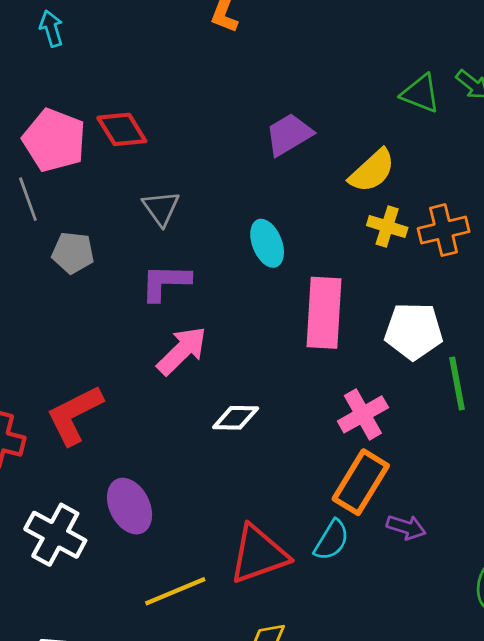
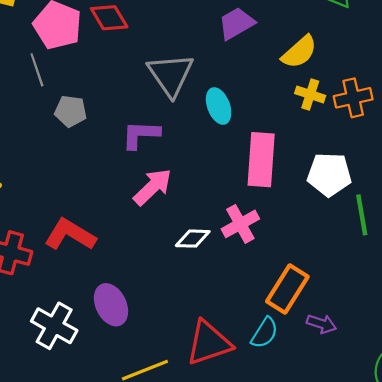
gray triangle: (161, 208) -> (171, 75), moved, size x1.6
pink cross: (363, 414) -> (240, 224), moved
red L-shape: (74, 415) -> (70, 235), turned 57

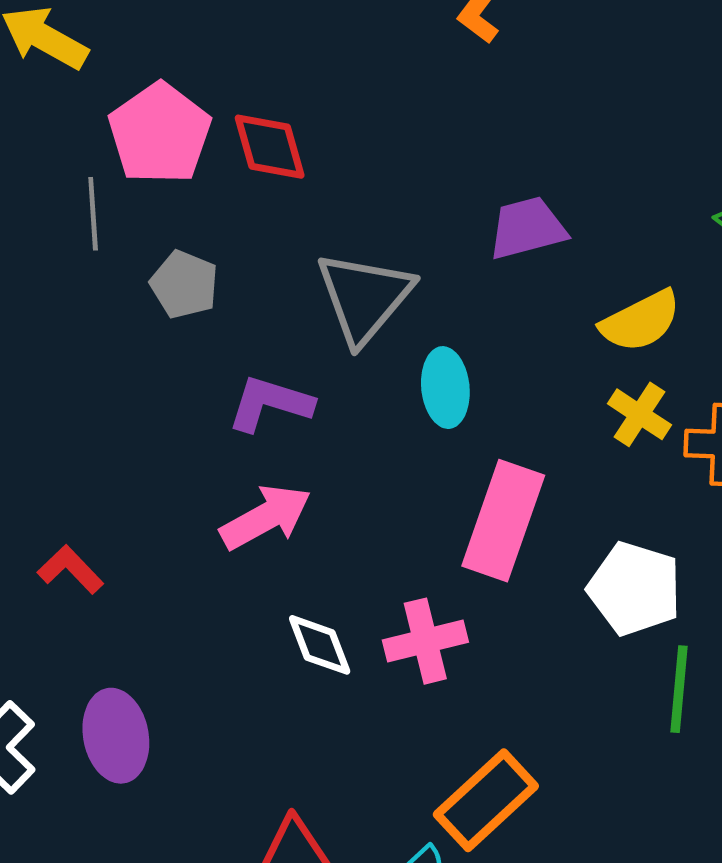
gray pentagon: (71, 111) -> (184, 285), moved
red L-shape: (70, 235) -> (70, 570), size x0.6
white diamond: (193, 239) -> (320, 645), turned 52

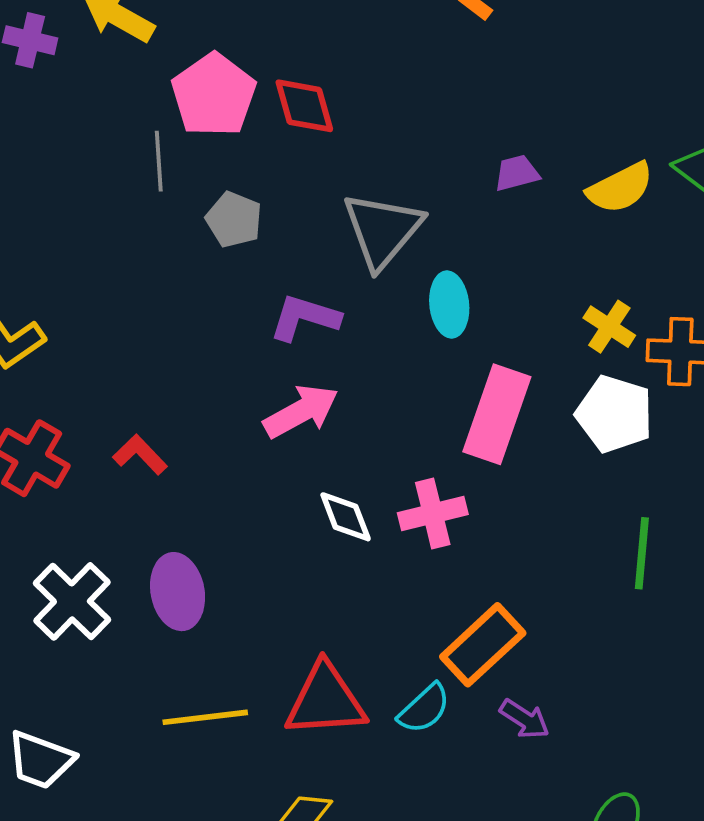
purple trapezoid: (527, 228) -> (517, 173), size x0.7
yellow semicircle: (641, 321) -> (620, 188), moved
white pentagon: (635, 589) -> (614, 414), moved

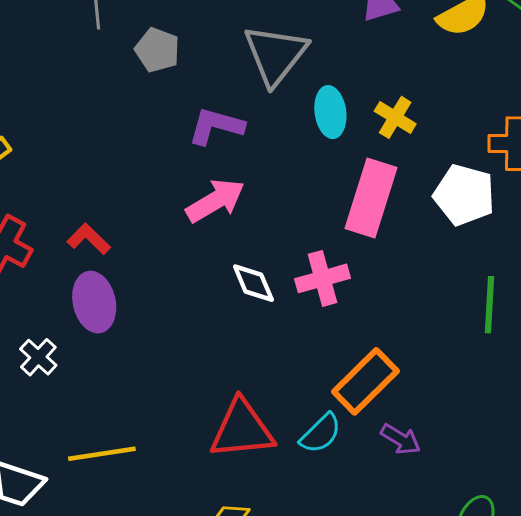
yellow cross: (609, 327) -> (395, 117), moved
purple ellipse: (178, 592) -> (94, 302), moved
white cross: (72, 601) -> (38, 357), size x0.6
yellow line: (205, 717) -> (102, 454), moved

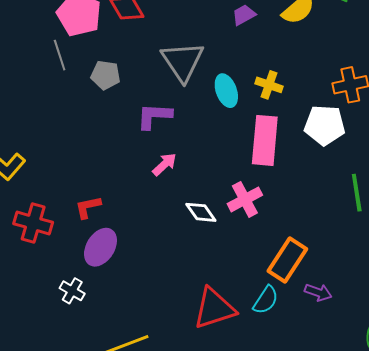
pink arrow: (215, 201) -> (165, 164), size x0.7
red L-shape: (89, 239) -> (88, 207), turned -44
purple ellipse: (94, 302) -> (100, 247), turned 57

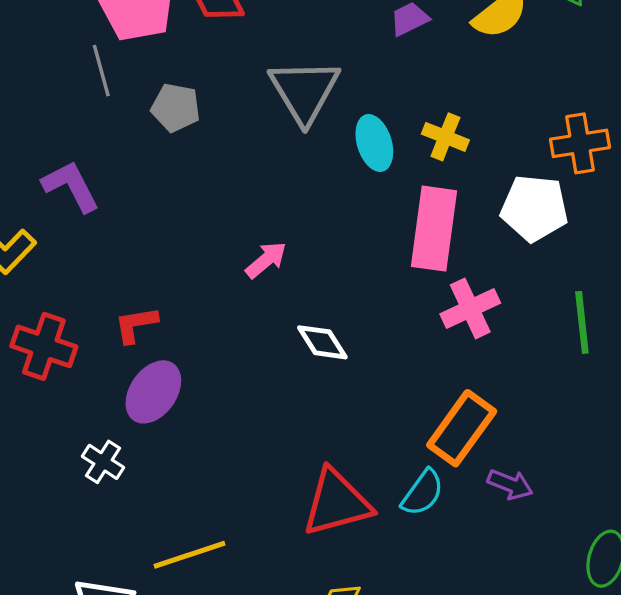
purple L-shape: (154, 116) -> (71, 186), moved, turned 57
pink cross: (245, 199) -> (470, 308), moved

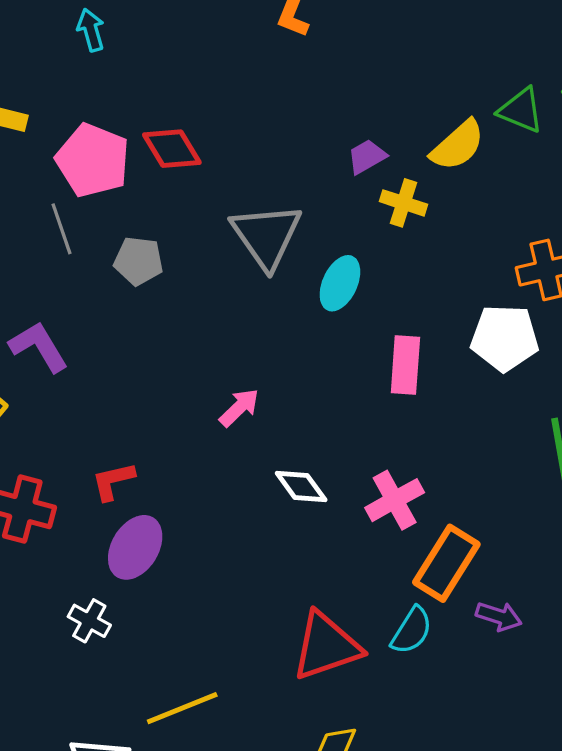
yellow cross: (445, 137) -> (403, 203), moved
cyan ellipse: (374, 143) -> (340, 283), turned 46
pink rectangle: (434, 229) -> (405, 365), size x0.7
pink cross: (470, 308) -> (395, 500), moved

